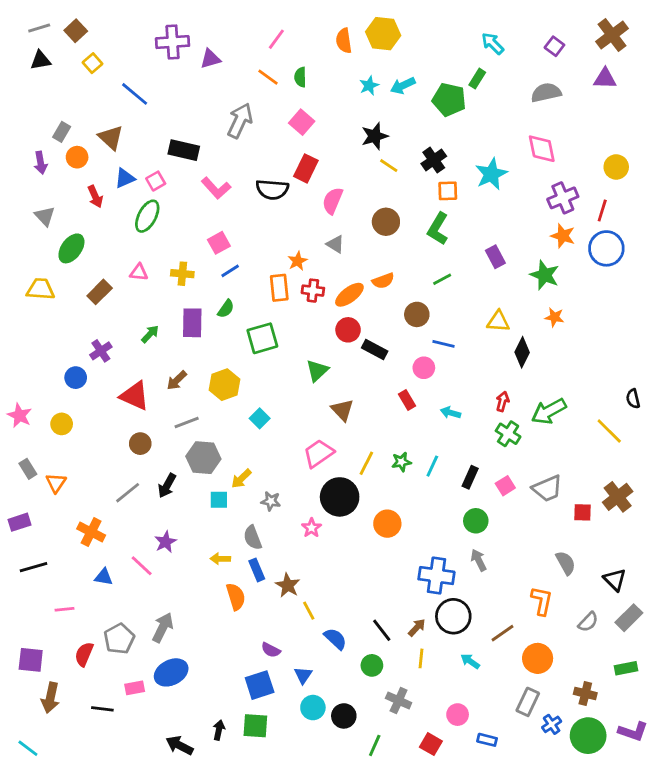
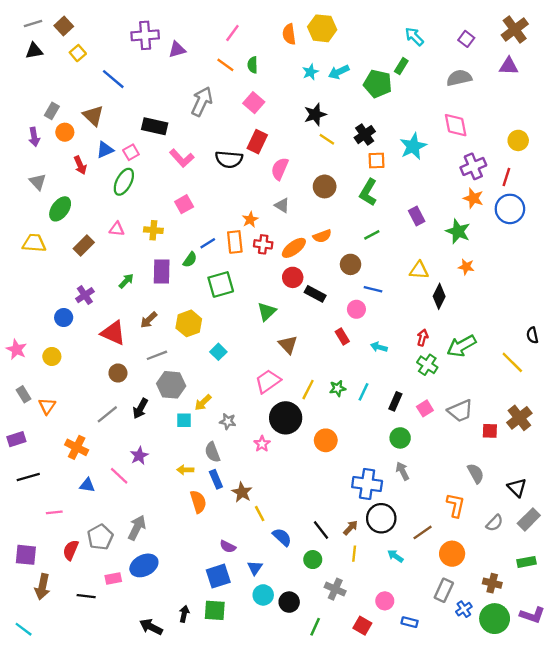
blue line: (230, 271) -> (208, 243), moved

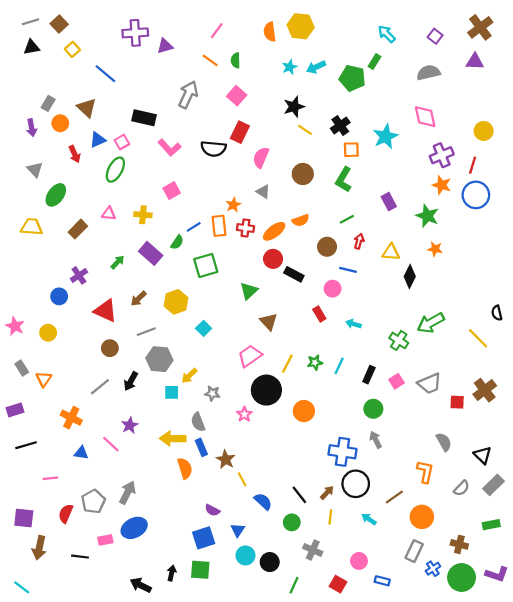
purple rectangle: (162, 271) -> (151, 253), turned -50
red arrow: (423, 338) -> (359, 241), moved
yellow arrow: (185, 470) -> (173, 439), size x1.6

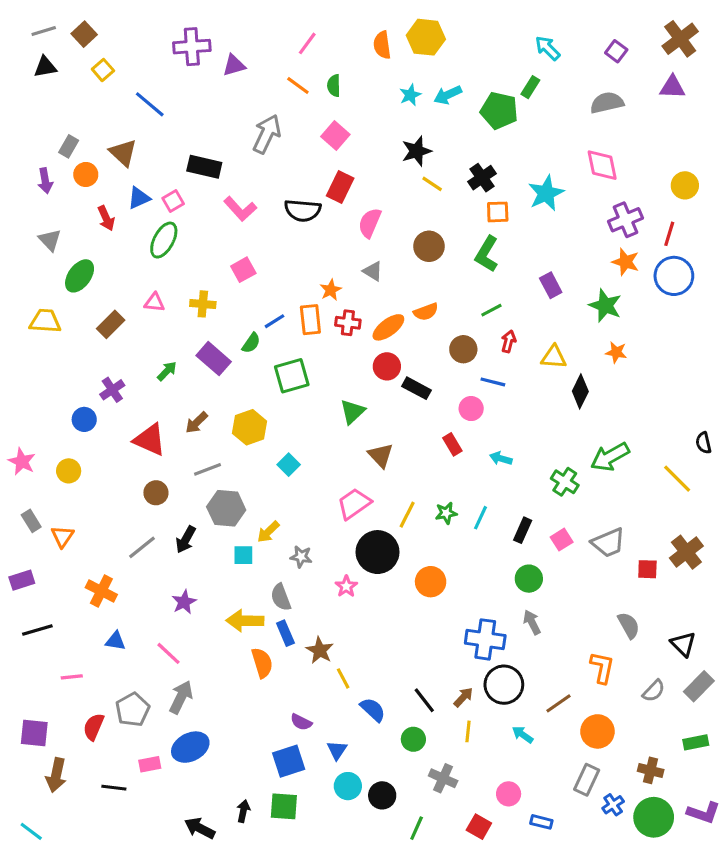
pink line: (111, 444) -> (168, 653), moved

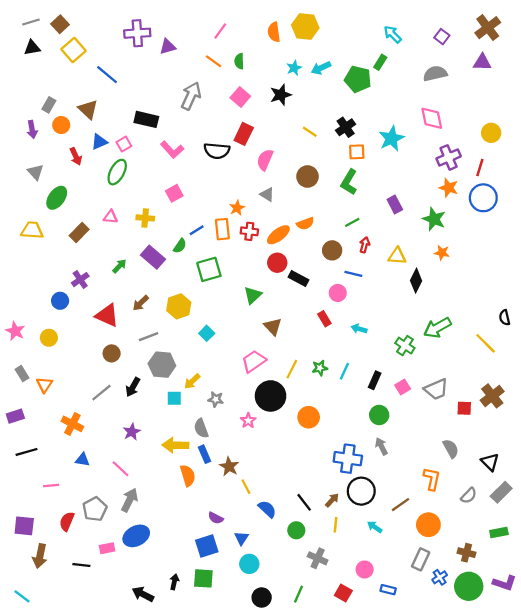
yellow square: (103, 70) -> (74, 50), size x1.5
black star: (417, 151) -> (281, 95), moved
black circle: (382, 795) -> (262, 597), moved

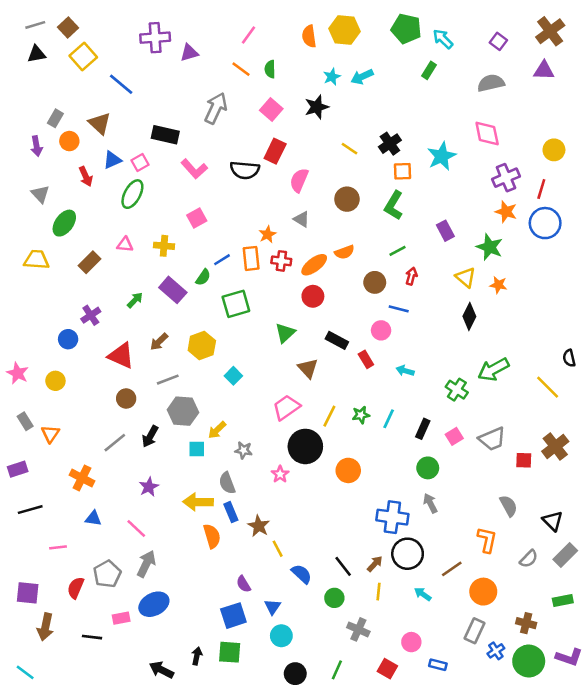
green pentagon: (358, 79) -> (406, 29), moved
yellow triangle: (397, 256) -> (466, 277), moved, turned 36
black rectangle: (299, 278) -> (337, 340), moved
purple semicircle: (216, 518) -> (243, 584), turned 32

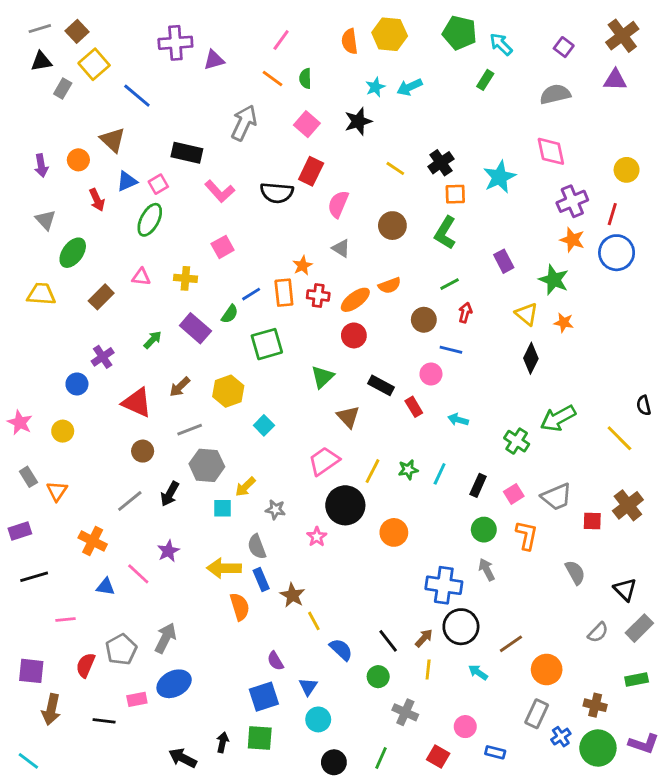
gray rectangle: (55, 118) -> (63, 88), moved
pink line: (136, 528) -> (138, 574), moved
orange L-shape: (487, 540) -> (527, 535), moved

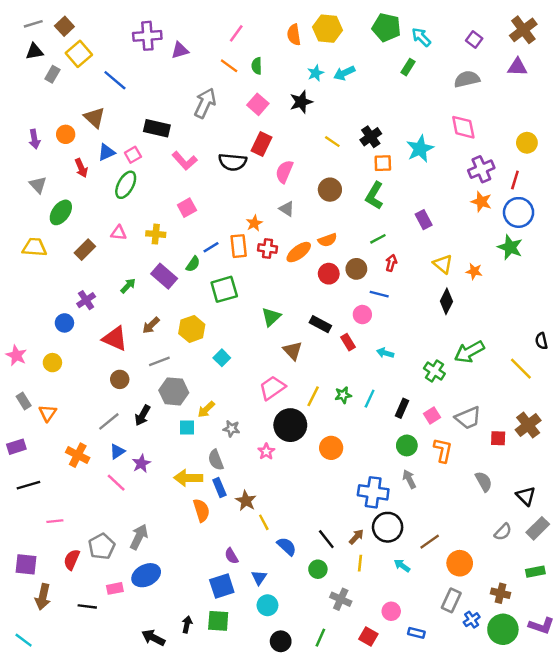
green star: (554, 280) -> (510, 247), moved
red circle: (354, 335) -> (329, 274), moved
blue triangle: (105, 587) -> (117, 451), moved, turned -42

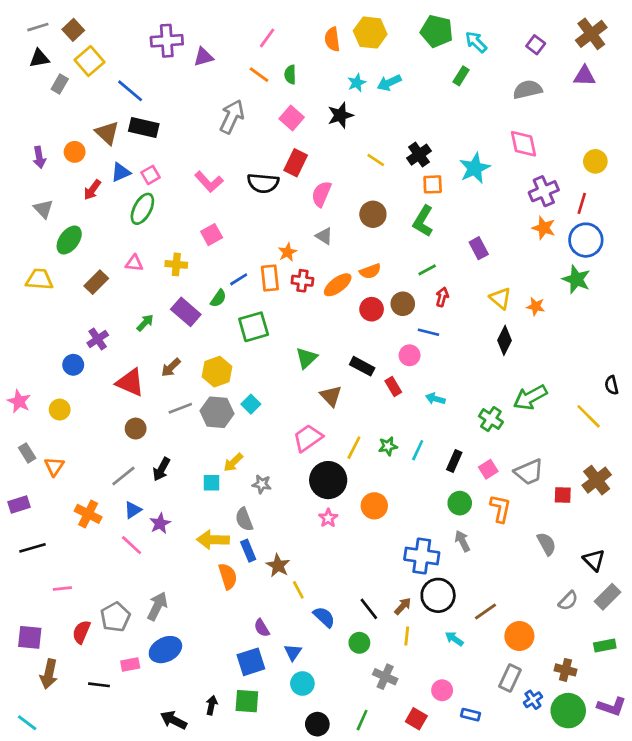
black rectangle: (157, 128) -> (144, 127), moved
red arrow: (81, 168) -> (92, 190), turned 60
gray hexagon: (174, 391) -> (217, 412), moved
pink star: (266, 451) -> (328, 518), moved

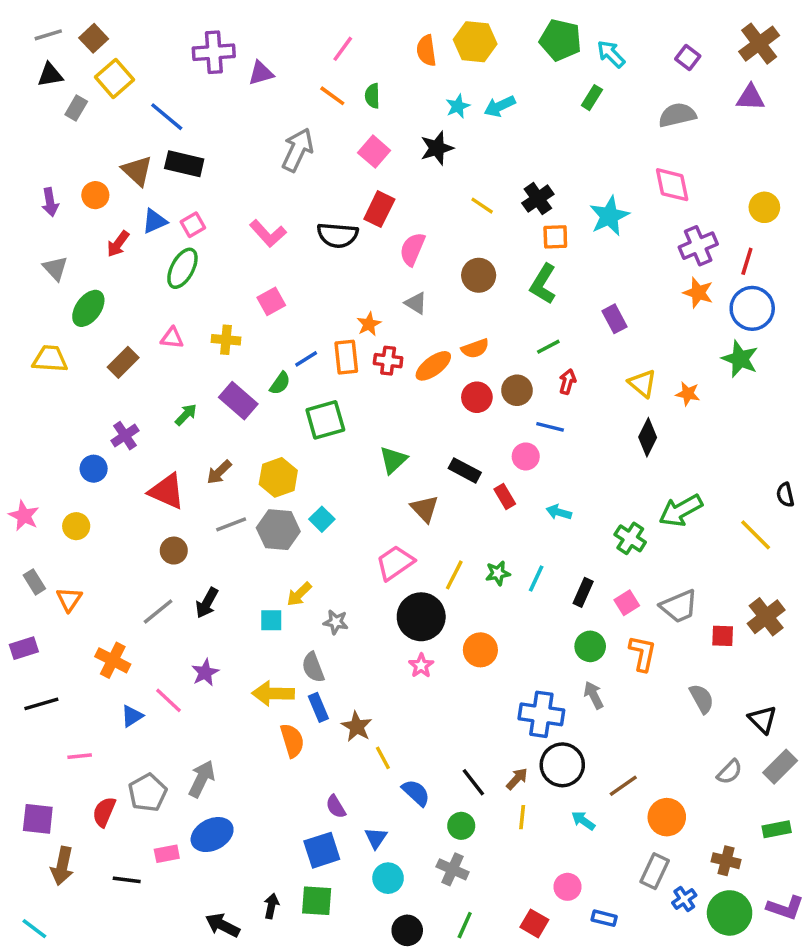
blue triangle: (133, 510) -> (132, 716), moved
gray cross: (385, 677) -> (453, 869), moved

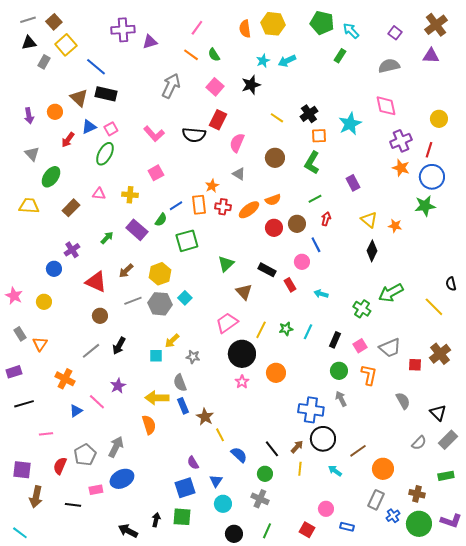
green semicircle: (372, 96) -> (214, 55), turned -32
green star: (740, 359) -> (425, 206), turned -30
blue line: (550, 427) -> (316, 245), turned 49
orange semicircle: (292, 740) -> (149, 425), moved

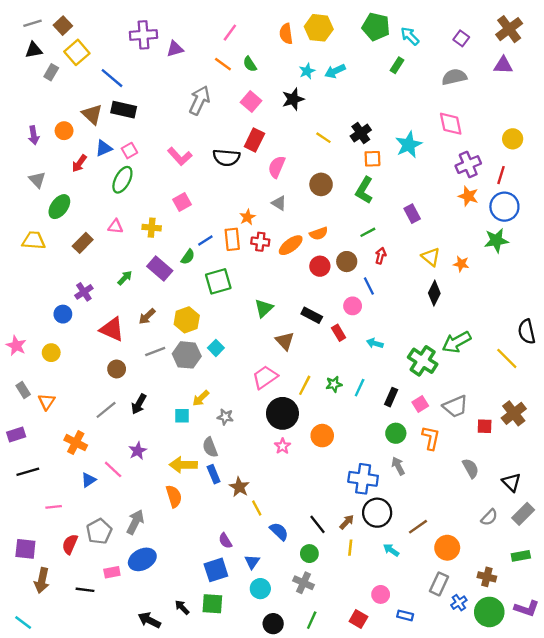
black semicircle: (451, 284) -> (527, 332), size x1.5
green cross: (362, 309) -> (423, 361), size x1.4
black arrow: (156, 520) -> (182, 607), turned -56

